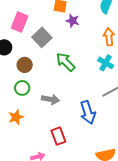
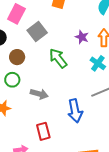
purple star: (73, 21) -> (82, 37), moved

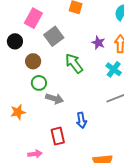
green circle: (12, 80) -> (39, 83), moved
blue arrow: (75, 111) -> (81, 120), moved, size x0.7

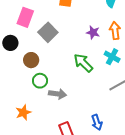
green arrow: (74, 63) -> (83, 63), moved
blue arrow: (81, 120) -> (97, 122), moved

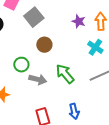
brown circle: (31, 60) -> (44, 45), moved
green arrow: (83, 63) -> (65, 74), moved

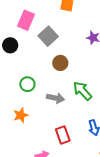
green circle: (21, 65) -> (27, 84), moved

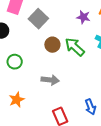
green circle: (27, 84) -> (15, 62), moved
green arrow: (82, 91) -> (75, 47), moved

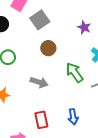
green arrow: (75, 47) -> (75, 73), moved

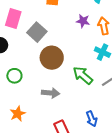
purple star: (84, 27) -> (83, 21), moved
brown circle: (48, 48) -> (52, 58), size x1.5

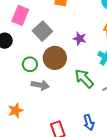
purple star: (83, 21) -> (80, 39), moved
green circle: (14, 76) -> (30, 64), moved
gray arrow: (51, 93) -> (40, 85), moved

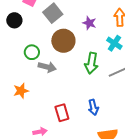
green circle: (30, 64) -> (32, 52), moved
green arrow: (84, 78) -> (91, 63), turned -130

